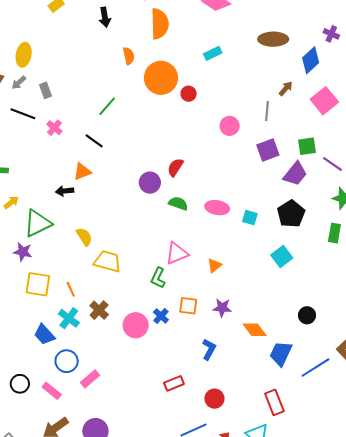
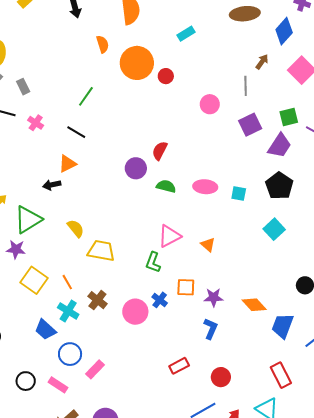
orange triangle: (214, 266) -> (208, 245), turned -35
yellow square: (38, 284) -> (34, 280), turned 32
purple star: (222, 308) -> (214, 297), moved

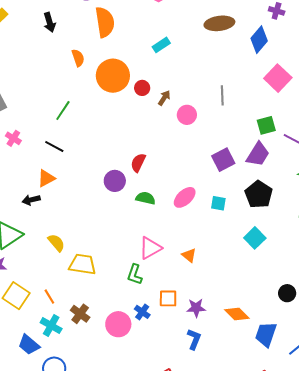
brown arrow: (262, 62) -> (164, 98), moved
purple square: (250, 125) -> (223, 160), moved
pink ellipse: (205, 187) -> (185, 197), turned -45

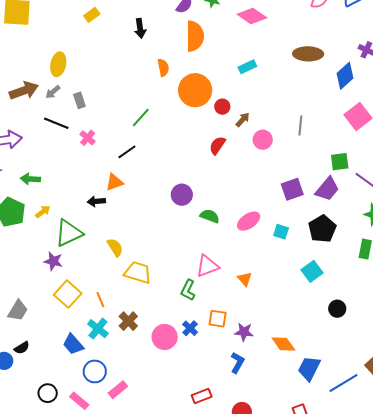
black line: (54, 146) -> (127, 152), turned -72
red semicircle: (138, 163) -> (217, 145), moved
black circle: (287, 293) -> (337, 309), moved

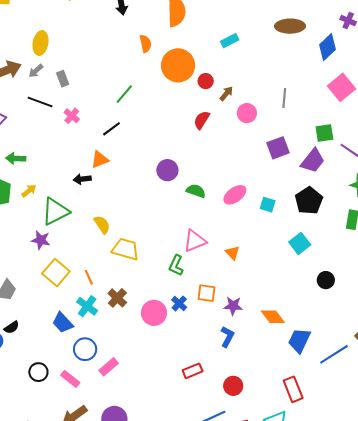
purple square: (292, 189) -> (278, 148), moved

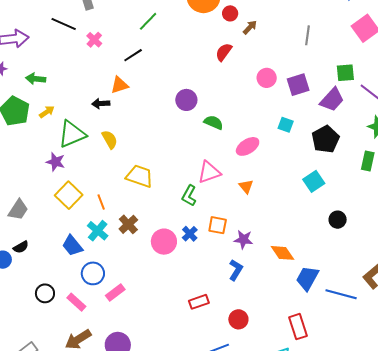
pink circle: (247, 113) -> (267, 78), moved
pink ellipse: (235, 195) -> (248, 146), moved
cyan square: (268, 205) -> (286, 125), moved
yellow semicircle: (102, 225) -> (110, 139), moved
blue line: (334, 354) -> (341, 294), turned 44

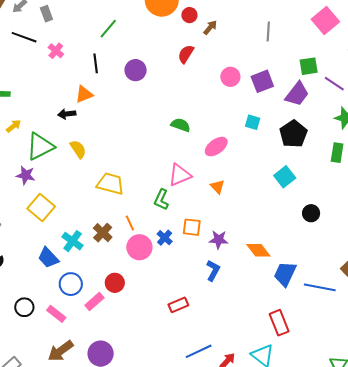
black line: (133, 55) -> (96, 63), turned -60
purple circle: (186, 100) -> (136, 70), moved
orange line: (101, 202) -> (130, 223), moved
red circle: (238, 319) -> (115, 283), moved

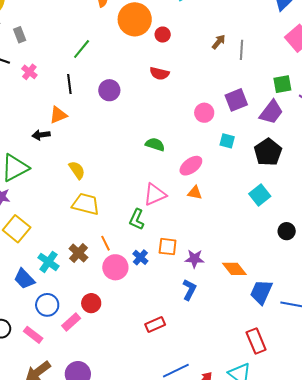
brown arrow: (210, 27) -> (219, 42), moved
red semicircle: (186, 54) -> (159, 73), turned -108
pink circle: (230, 77) -> (204, 113), moved
yellow semicircle: (78, 149) -> (77, 170), moved
orange triangle: (217, 187) -> (195, 193), moved, turned -35

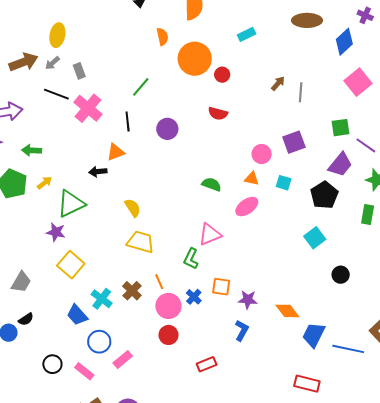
pink cross: (29, 72) -> (88, 108), size x1.8
purple trapezoid: (271, 112) -> (340, 165), moved
orange triangle: (195, 193) -> (252, 179), moved
red circle: (91, 303) -> (169, 335), moved
red rectangle: (256, 341) -> (307, 384), turned -55

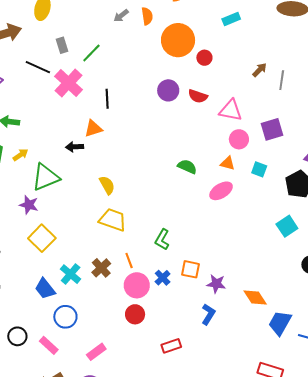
gray arrow: (52, 63) -> (121, 16), moved
green line: (141, 87) -> (91, 53), moved
purple circle: (167, 129) -> (168, 90), moved
pink triangle: (210, 234) -> (231, 110), moved, turned 30
pink rectangle: (123, 359) -> (96, 352), moved

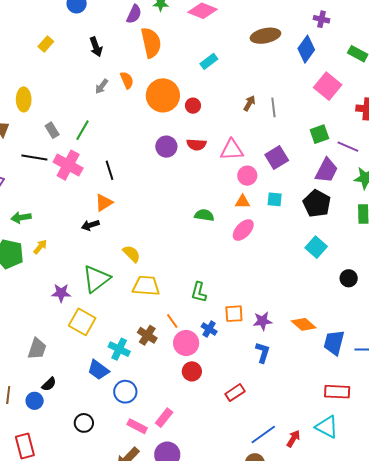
green triangle: (46, 177) -> (96, 279), moved
pink rectangle: (49, 345) -> (137, 426), moved

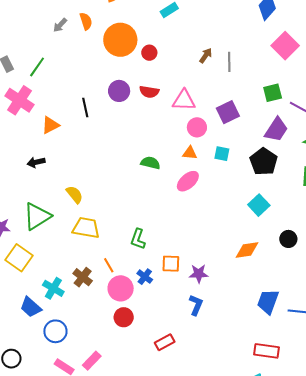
black line: (110, 170) -> (85, 108), moved
orange triangle: (104, 203) -> (50, 125), moved
orange diamond: (304, 324) -> (247, 250), moved, turned -55

